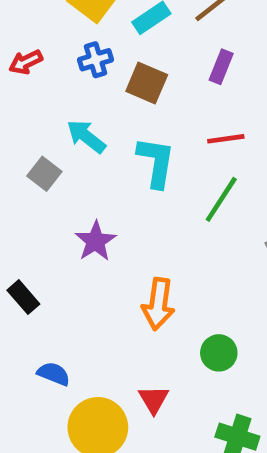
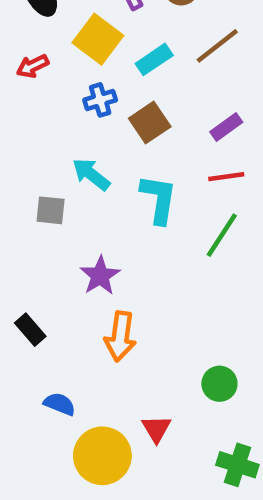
red arrow: (26, 62) -> (33, 66), moved
purple rectangle: (221, 67) -> (226, 127), moved, turned 32
brown square: (147, 83) -> (150, 122), turned 33
gray square: (44, 174) -> (51, 210), turned -32
orange arrow: (158, 304) -> (120, 336), moved

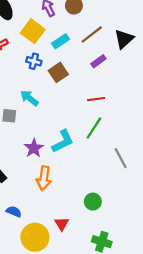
blue cross: (100, 100) -> (34, 61), turned 32
purple rectangle: (226, 127) -> (98, 61), moved
cyan L-shape: (159, 199) -> (63, 141), moved, turned 55

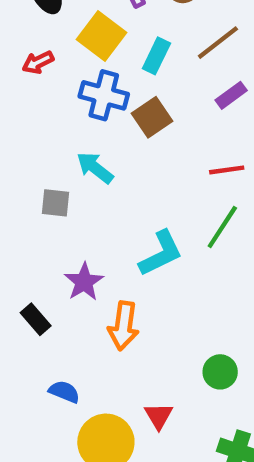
cyan rectangle: (61, 41) -> (156, 56), turned -30
blue cross: (34, 61) -> (104, 95), size x1.5
purple star: (34, 148) -> (84, 282), moved

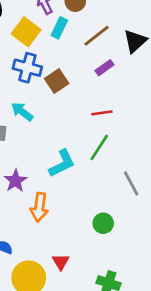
cyan rectangle: (156, 56) -> (59, 28), moved
green circle: (220, 372) -> (103, 223), moved

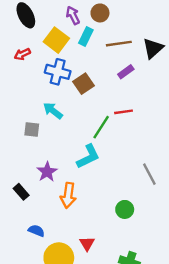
brown line: (97, 36) -> (119, 44), turned 30
green line: (99, 147) -> (101, 127), moved

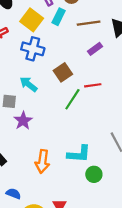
brown square: (83, 84) -> (63, 72), moved
cyan L-shape: (88, 157) -> (79, 154), moved, turned 30
purple star: (47, 172) -> (23, 121), moved

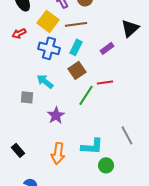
cyan rectangle: (59, 17) -> (76, 47), moved
brown line: (89, 23) -> (76, 24), moved
purple star: (23, 121) -> (56, 115), moved

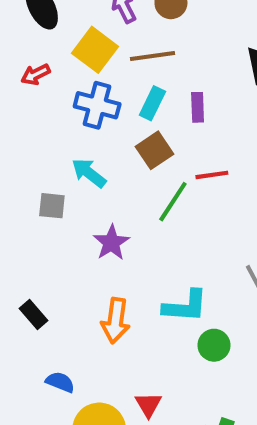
purple rectangle: (107, 48) -> (198, 107), moved, turned -56

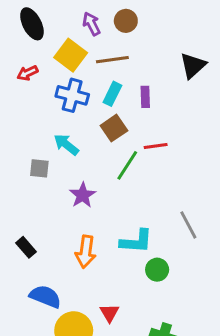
blue semicircle: (60, 382) -> (45, 296), size x1.5

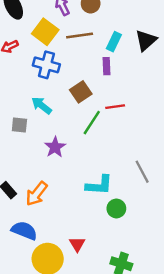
cyan rectangle: (112, 94) -> (114, 42), moved
orange arrow: (86, 252) -> (37, 194), moved, turned 30

